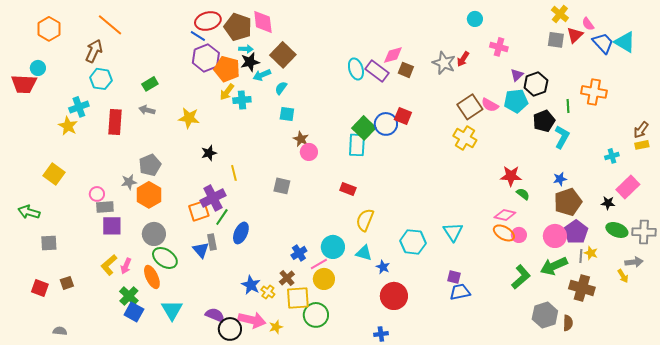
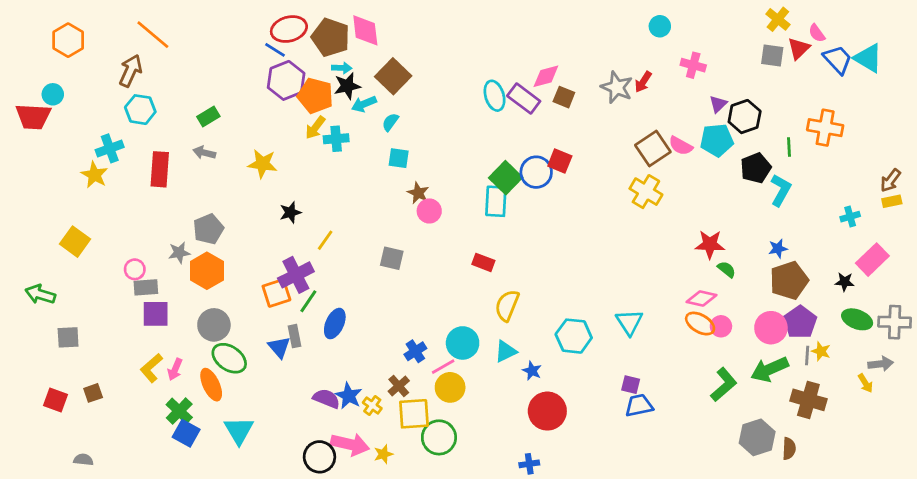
yellow line: (234, 173) -> (325, 240), turned 49
cyan triangle: (364, 253) -> (506, 351), turned -42
purple semicircle: (215, 315) -> (326, 399), moved

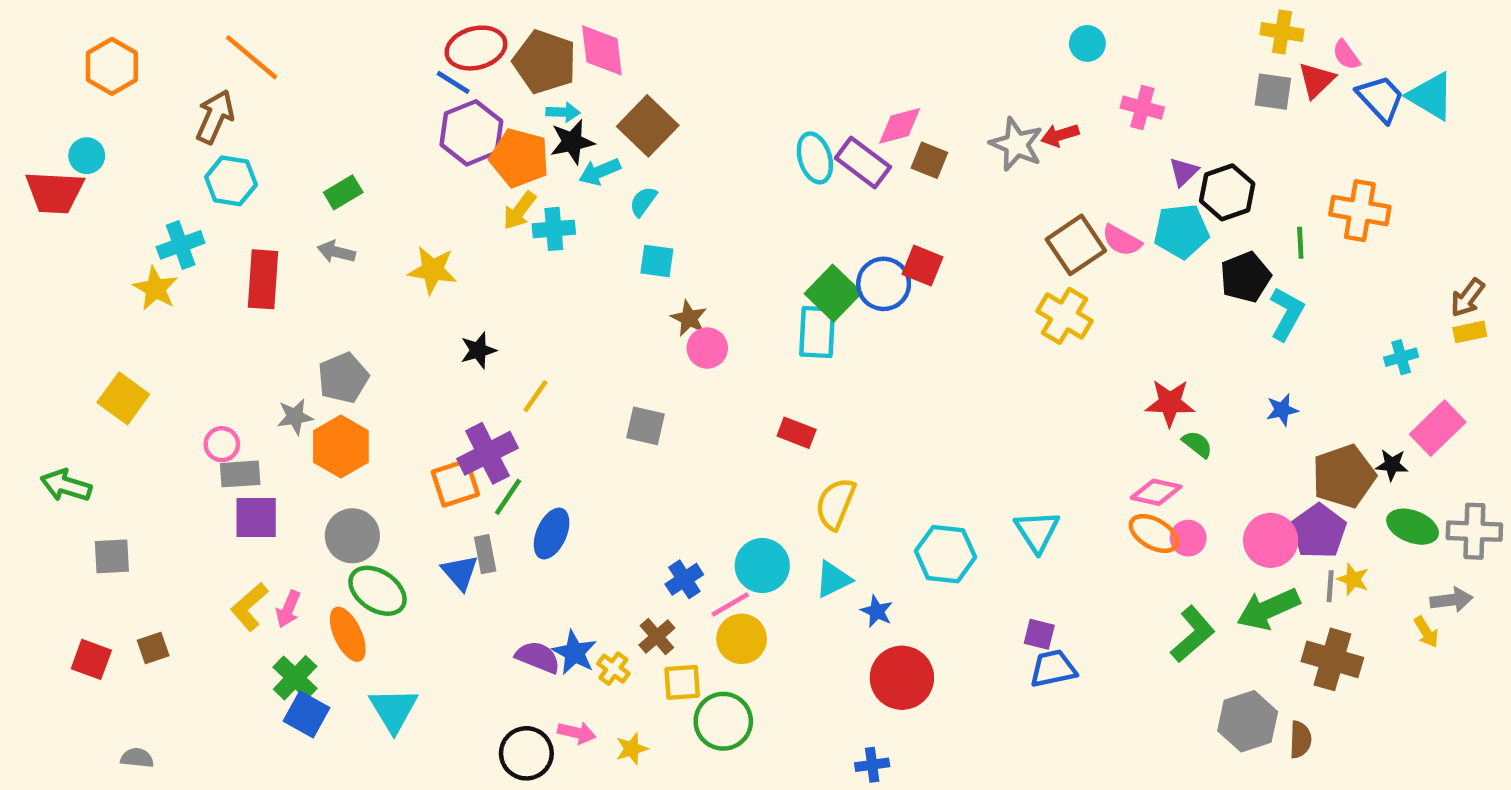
yellow cross: (778, 19) -> (1282, 32), turned -30
red arrow: (643, 82) -> (1060, 135), turned 40
brown pentagon: (789, 280) -> (1344, 476), moved
yellow square: (414, 414) -> (682, 682), size x0.7
pink arrow: (350, 444) -> (577, 733), size x0.6

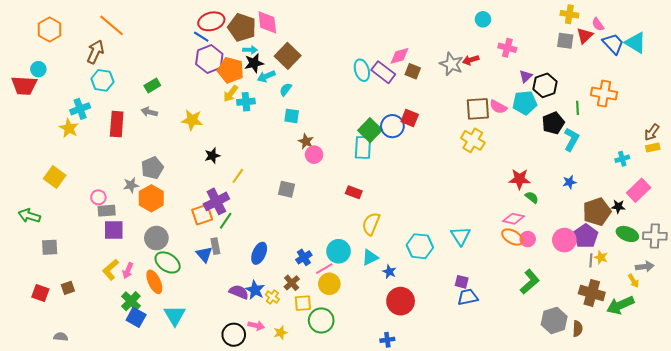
brown square: (1076, 245) -> (478, 109), turned 30
blue ellipse: (552, 533) -> (259, 253), moved
green arrow: (1268, 609) -> (620, 305), moved

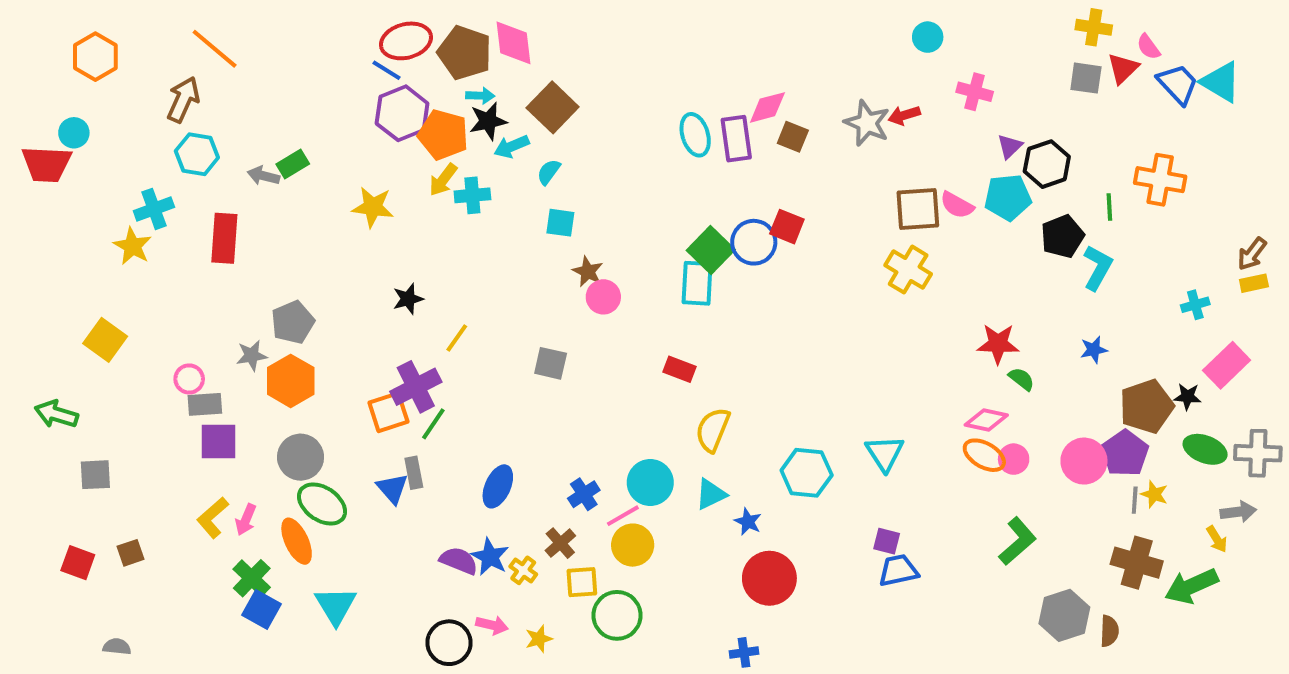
purple rectangle: (383, 72) -> (736, 139), turned 45
gray arrow: (149, 112) -> (263, 176), moved
yellow star: (192, 120) -> (373, 207), moved

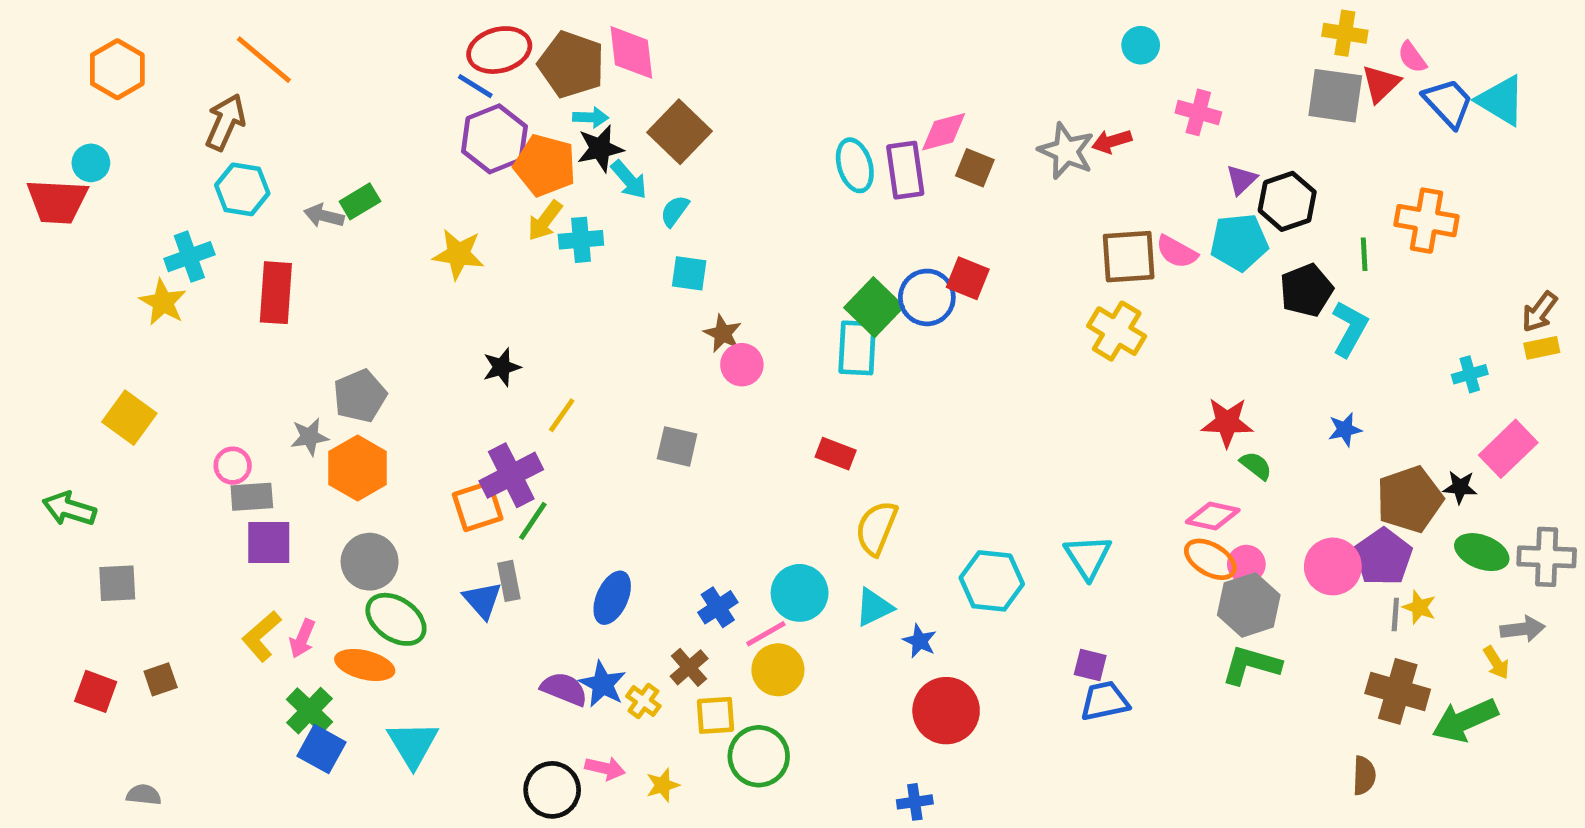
gray square: (1086, 78) -> (1335, 96), size x1.4
cyan arrow: (512, 146) -> (629, 180), turned -108
orange ellipse: (297, 541) -> (365, 665), turned -51
green L-shape: (1018, 541) -> (1251, 665), turned -123
gray hexagon: (1064, 615) -> (1249, 605), moved

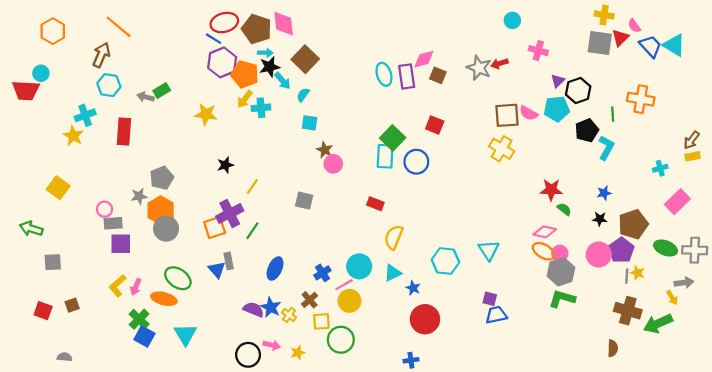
blue circle: (927, 297) -> (416, 162), moved
black star: (1460, 487) -> (600, 219), moved
green line: (533, 521) -> (252, 231), moved
gray circle: (370, 562) -> (166, 229), moved

